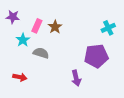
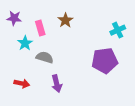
pink rectangle: (37, 26) -> (40, 28), turned -40
brown star: (55, 27) -> (65, 20), moved
purple arrow: (76, 78) -> (57, 84), moved

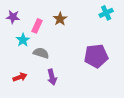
pink rectangle: (40, 28) -> (37, 26), turned 40
cyan cross: (118, 30) -> (106, 13), moved
red arrow: (22, 84) -> (20, 77), turned -32

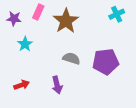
brown star: (60, 19) -> (66, 21), size x1.6
pink rectangle: (37, 26) -> (38, 12), moved
gray semicircle: (41, 53) -> (71, 58), moved

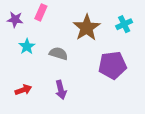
cyan cross: (117, 14) -> (124, 24), moved
brown star: (66, 21) -> (87, 28), moved
gray semicircle: (71, 58) -> (58, 53), moved

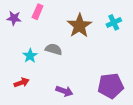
cyan star: (27, 46) -> (30, 56), moved
purple pentagon: (112, 65) -> (111, 86), moved
purple arrow: (61, 90) -> (64, 91), moved, turned -56

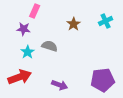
purple star: (14, 18) -> (24, 29), moved
brown star: (79, 26) -> (74, 24), size x0.6
red arrow: (21, 83) -> (20, 77), size x1.6

